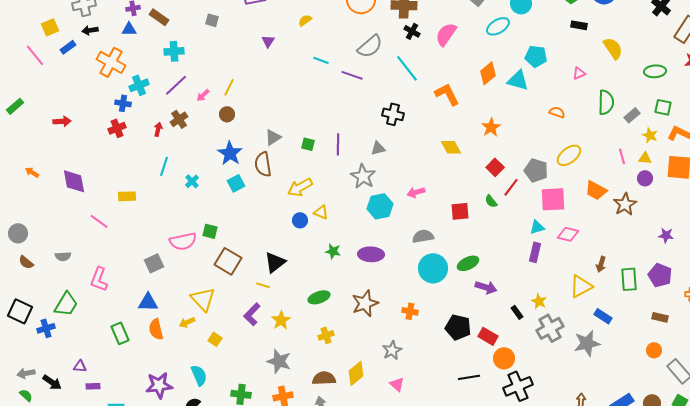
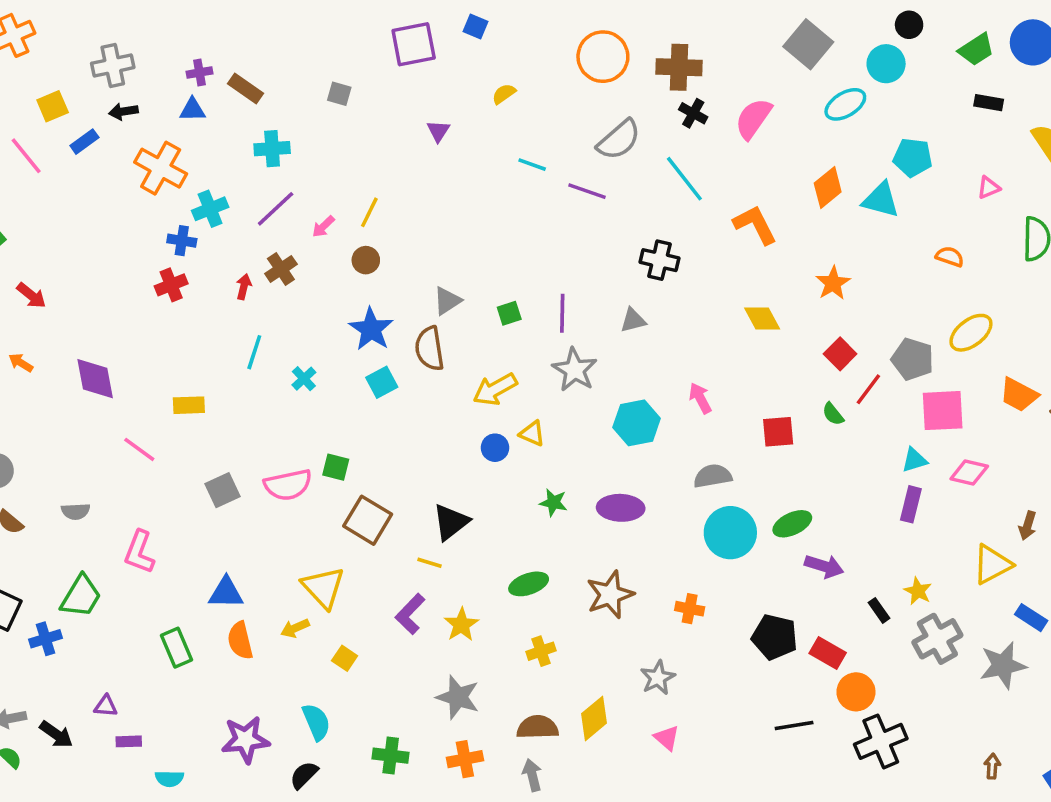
red arrow: (62, 121) -> (31, 296), moved, turned 42
green square: (308, 144) -> (509, 313), turned -32
gray star: (363, 176) -> (575, 370), moved
pink arrow: (416, 192) -> (700, 398), turned 78
gray square: (154, 263) -> (222, 490), moved

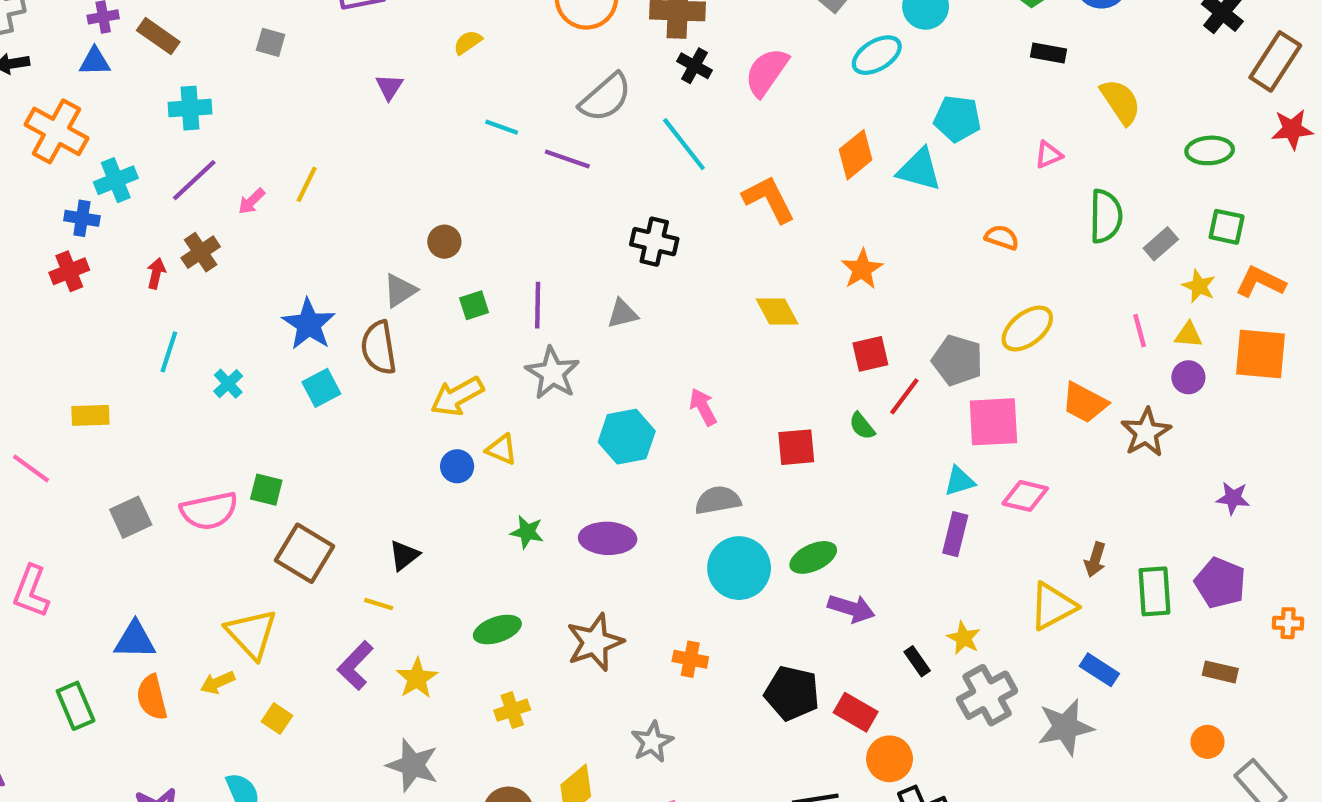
brown circle: (366, 260) -> (444, 242), moved
red square: (840, 354) -> (870, 354), turned 32
black triangle: (451, 522) -> (404, 555), size x0.7

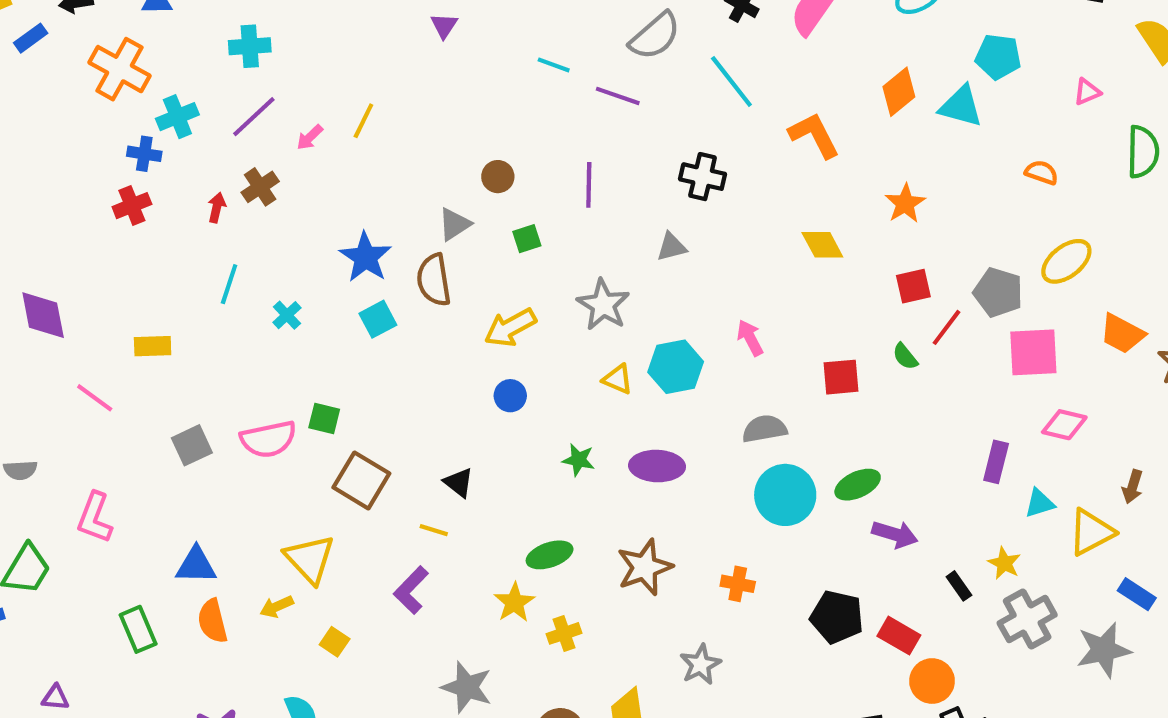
purple line: (538, 305) -> (589, 185), moved
yellow triangle: (502, 449) -> (618, 379), moved
cyan triangle: (959, 481) -> (1040, 503), moved
black triangle: (404, 555) -> (459, 483), turned -44
yellow star: (417, 678) -> (514, 602), moved

